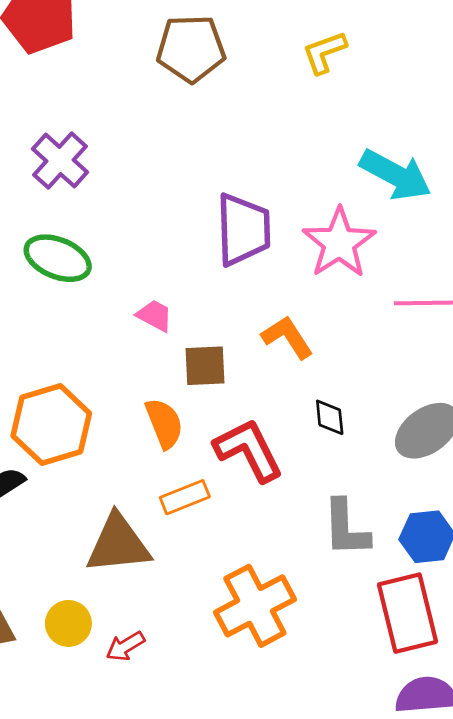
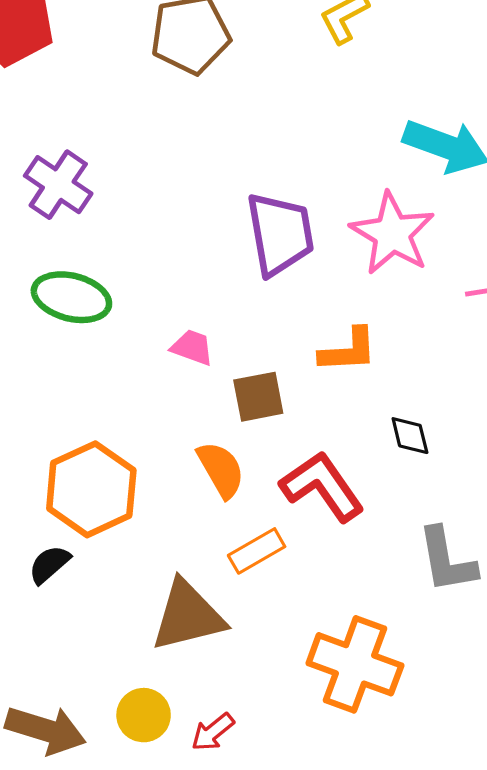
orange L-shape: (287, 337) -> (348, 350), turned 128
orange cross: (255, 606) -> (355, 664), turned -34

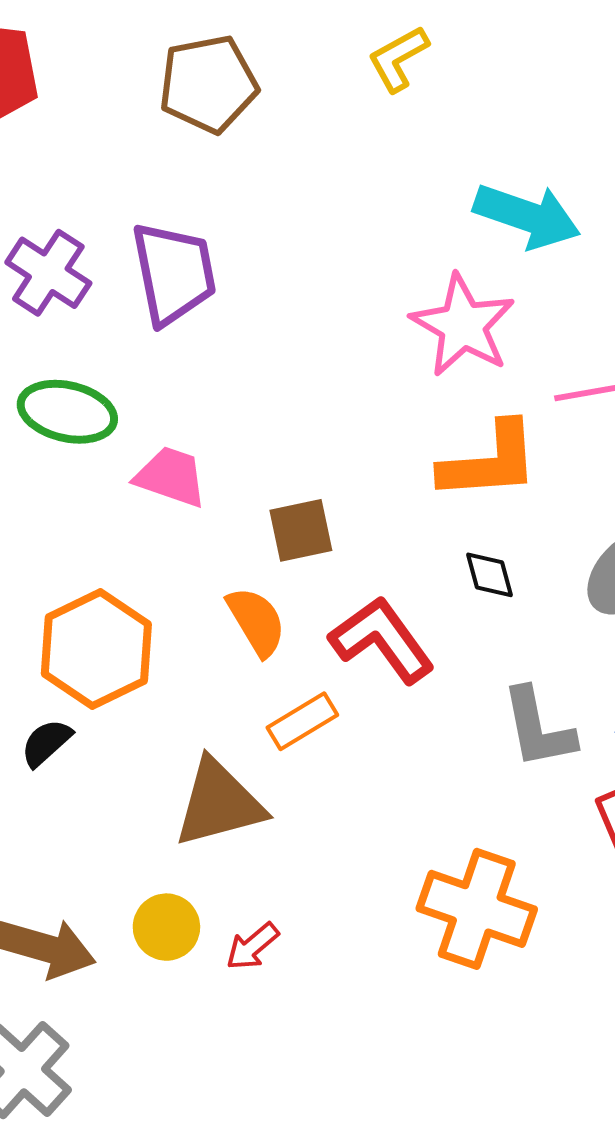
purple trapezoid: (280, 234) -> (174, 273), moved
pink trapezoid: (192, 347) -> (171, 477), moved, size x1.4
orange L-shape: (348, 350) -> (489, 461), moved, size x1.4
orange cross: (355, 664) -> (477, 909), moved

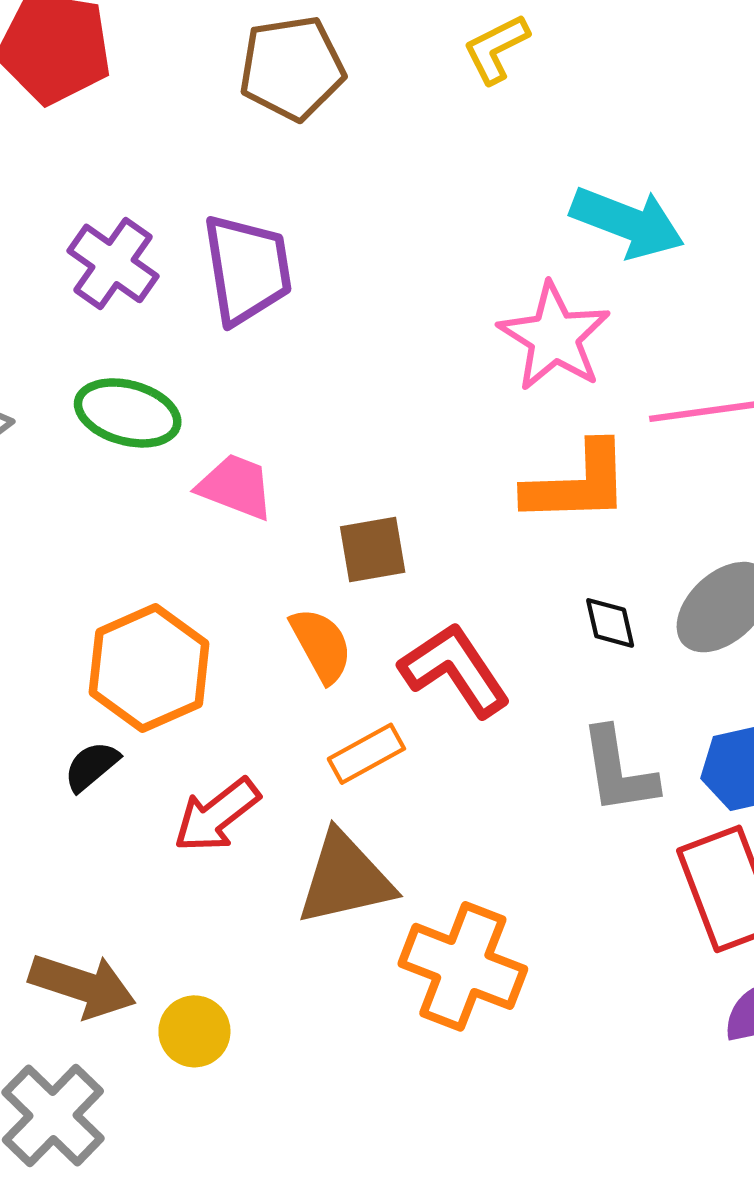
black diamond: (489, 575) -> (610, 623), moved
brown triangle: (219, 803) -> (345, 879), moved
orange cross: (477, 909) -> (463, 966), moved
yellow circle: (166, 927) -> (194, 1031), moved
red arrow: (252, 946) -> (217, 815), moved, size x1.5

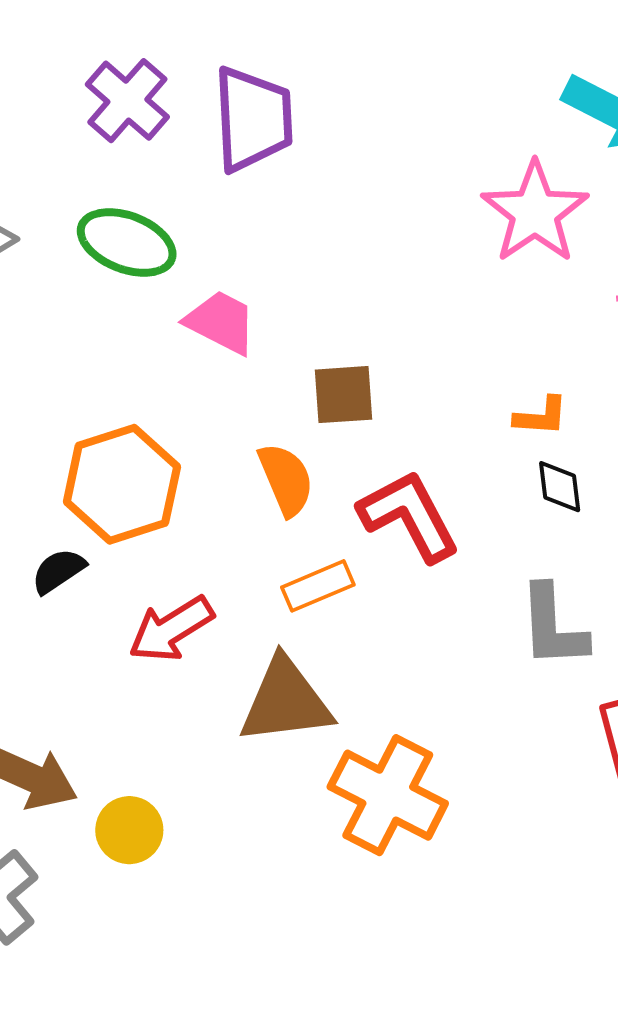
orange L-shape: (577, 483) -> (541, 416), moved, size x0.5

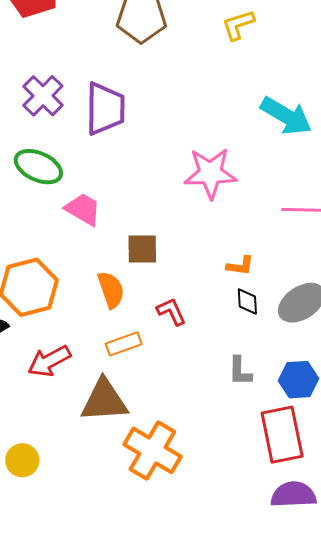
pink star: (535, 212) -> (210, 173), moved, turned 30
red L-shape: (409, 516) -> (171, 312), size x0.6
gray L-shape: (553, 626) -> (240, 371), size x0.7

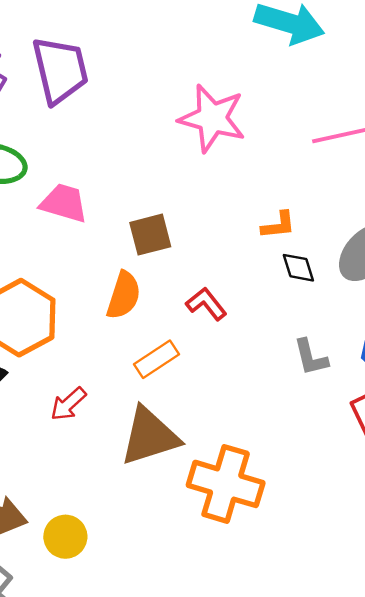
pink star: (210, 173) -> (212, 118), turned 30
orange semicircle: (111, 290) -> (124, 295), turned 51
red arrow: (49, 361) -> (68, 404), size x0.7

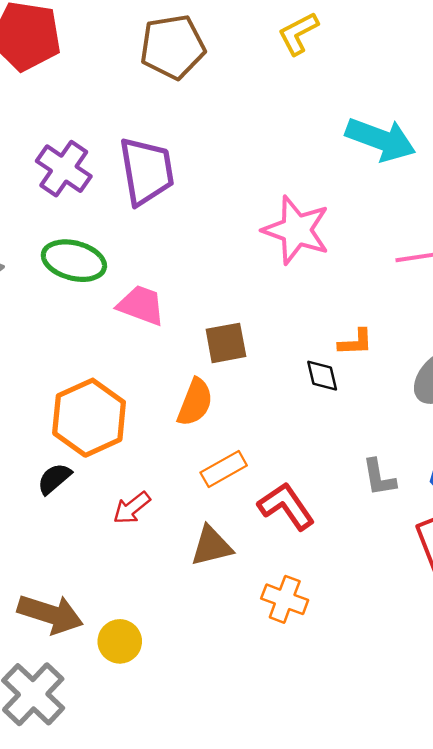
black diamond: (298, 268) -> (322, 376), moved
red L-shape: (206, 304) -> (286, 506), moved, size x1.4
brown triangle: (150, 436) -> (211, 546), size x0.7
orange cross: (226, 484) -> (285, 599), size x0.6

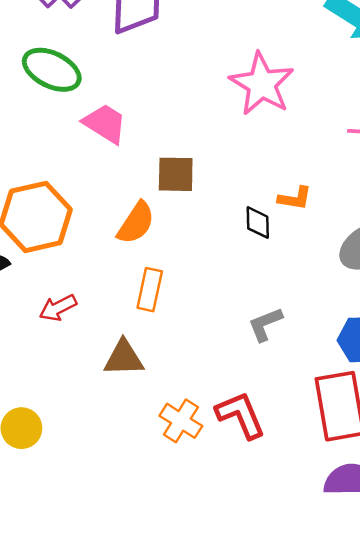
orange rectangle: (224, 469) -> (150, 290), turned -60
gray L-shape: (379, 478) -> (265, 324), moved, turned 66
red L-shape: (286, 506) -> (241, 415), moved

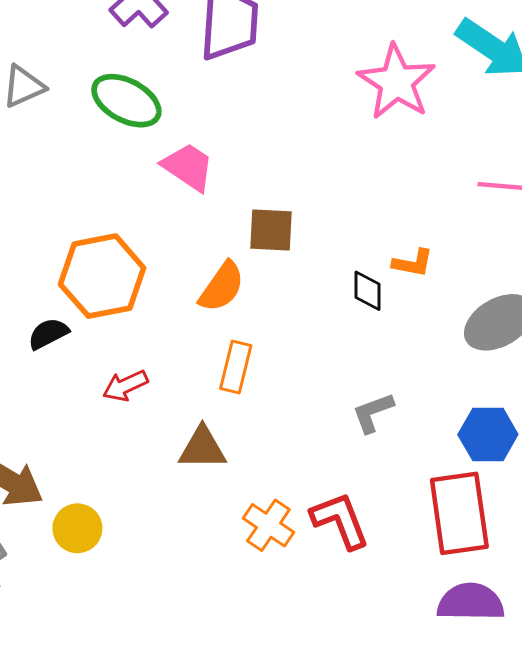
pink star: (262, 84) -> (396, 82), moved

